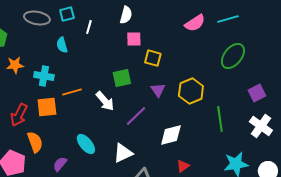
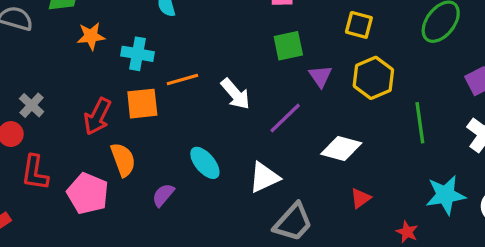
yellow square: (153, 58) -> (359, 25), moved
green square: (122, 78) -> (288, 46), moved
white diamond: (171, 135) -> (341, 148), turned 30

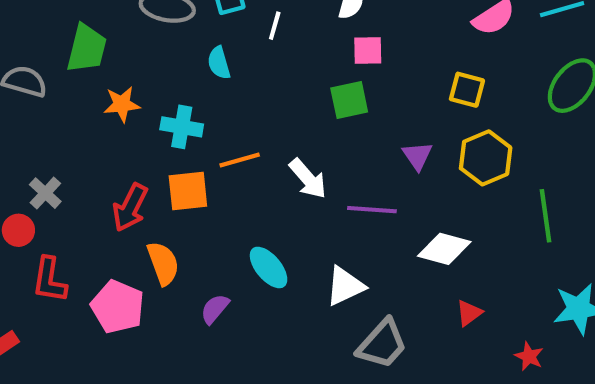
green square: (288, 46) -> (349, 100), moved
purple line: (285, 118) -> (372, 210), turned 48

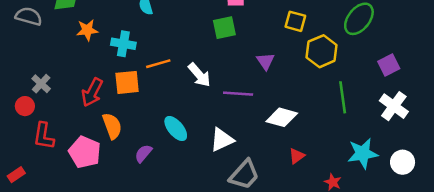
yellow hexagon: (486, 158) -> (322, 51), moved

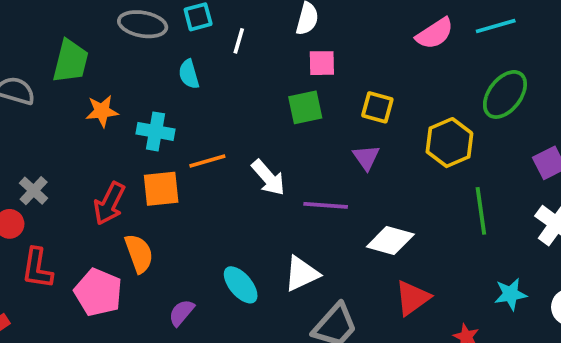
yellow square: (295, 21) -> (377, 107), moved
cyan ellipse: (176, 129) -> (241, 285), moved
purple semicircle: (143, 153) -> (181, 313), moved
cyan star: (363, 153) -> (510, 294), size x0.7
red triangle: (297, 156) -> (413, 298), size x1.5

